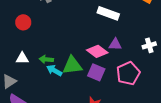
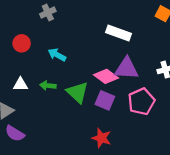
purple triangle: (115, 44) -> (127, 68), size x1.6
green triangle: (72, 65) -> (77, 92), turned 50
cyan arrow: (54, 70) -> (57, 55), moved

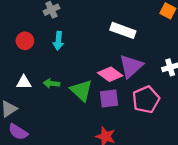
cyan arrow: (57, 55) -> (58, 41), moved, turned -114
purple triangle: (127, 68) -> (131, 66), turned -45
purple square: (105, 100) -> (109, 98), turned -30

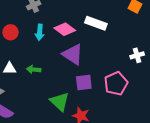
purple triangle: (131, 66) -> (73, 54), moved, turned -45
pink diamond: (110, 74) -> (65, 29), moved
green triangle: (81, 90) -> (60, 102), moved

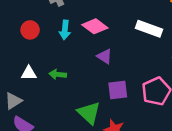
white rectangle: (96, 23) -> (149, 29), moved
purple triangle: (73, 54) -> (105, 56), size x0.6

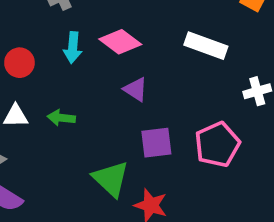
red circle: (30, 30) -> (19, 63), moved

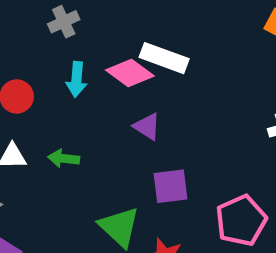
white rectangle: (206, 46) -> (164, 58), moved
pink pentagon: (217, 144) -> (241, 220), moved

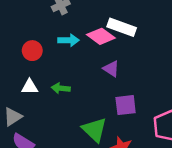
cyan arrow: (77, 79) -> (69, 40), turned -96

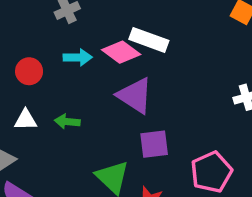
purple triangle: (111, 69) -> (135, 96), size x1.6

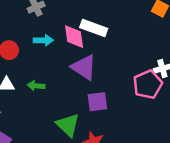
pink diamond: (121, 52) -> (74, 37), turned 45
pink pentagon: (211, 172) -> (148, 84), moved

